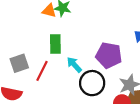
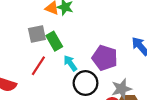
green rectangle: (55, 44) -> (54, 41), turned -36
gray square: (19, 63) -> (37, 34), moved

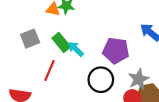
gray square: (37, 34) -> (30, 39), moved
cyan arrow: (70, 63) -> (76, 49), moved

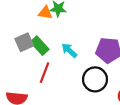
green rectangle: (61, 43) -> (40, 46), moved

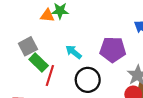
green rectangle: (40, 46) -> (39, 63), moved
black circle: (95, 79) -> (88, 80), moved

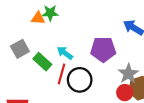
green rectangle: (39, 63) -> (42, 62), moved
red line: (50, 75) -> (61, 74), moved

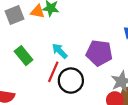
gray square: (20, 49) -> (15, 15), moved
green rectangle: (42, 62) -> (24, 56), moved

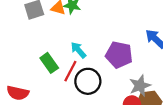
green rectangle: (24, 56) -> (49, 63), moved

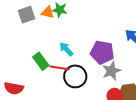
red line: (70, 71) -> (60, 68), turned 72
gray star: (140, 86) -> (111, 71), moved

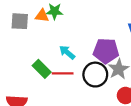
gray square: (26, 15) -> (20, 21), turned 30
black circle: (75, 76) -> (95, 75), moved

